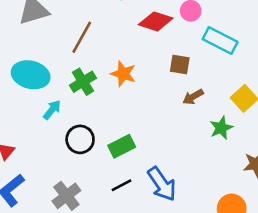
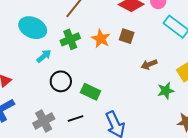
brown square: (180, 65) -> (127, 36), moved
green rectangle: (122, 146) -> (90, 92), turned 42
black line: (122, 185) -> (76, 118), moved

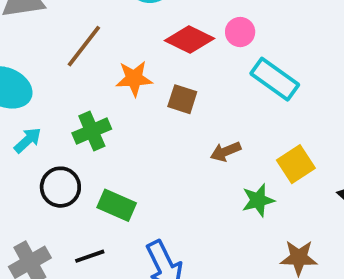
green cross: (70, 39) -> (92, 131), moved
orange star: (101, 39) -> (134, 79), moved, turned -30

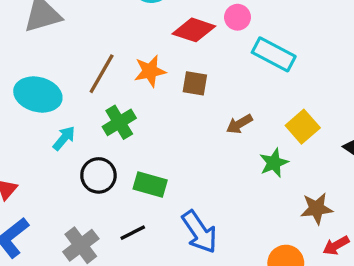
brown line: (84, 46) -> (102, 74), moved

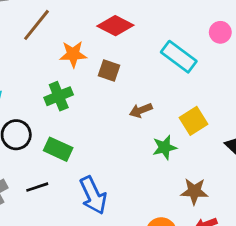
pink circle: (237, 17) -> (220, 32), moved
brown line: (102, 74) -> (37, 25), moved
green cross: (119, 122) -> (59, 96), moved

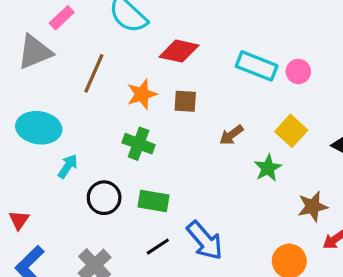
pink circle: (220, 32) -> (298, 71), moved
green cross: (59, 96) -> (139, 144), turned -32
black line: (37, 187) -> (158, 247), moved

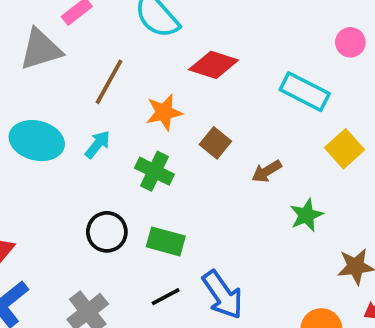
pink circle: (298, 71) -> (350, 42), moved
brown square: (185, 101) -> (215, 143), moved, turned 30
yellow square: (291, 131) -> (344, 149), moved
cyan arrow: (68, 166) -> (98, 144), moved

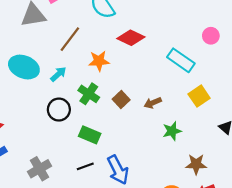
brown square: (215, 143) -> (121, 99), moved
black circle: (107, 232) -> (59, 110), moved

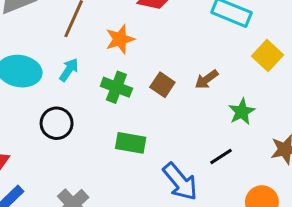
black circle: (59, 110) -> (57, 123), moved
black line: (85, 166) -> (221, 157), moved

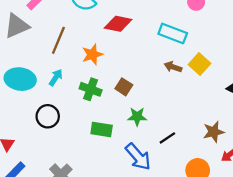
brown arrow: (207, 79) -> (173, 67), moved, turned 56
green star: (242, 112) -> (137, 117), moved, turned 30

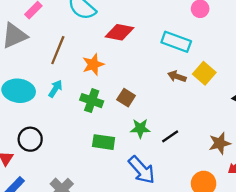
black circle: (48, 116) -> (30, 139), moved
black line: (167, 138) -> (170, 136), moved

